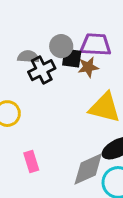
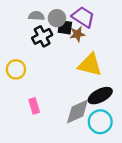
purple trapezoid: (96, 45) -> (83, 17), turned 30
gray semicircle: (28, 57) -> (36, 16), moved

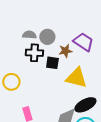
purple trapezoid: (83, 17) -> (83, 42), moved
black square: (65, 27) -> (52, 63), moved
black cross: (42, 36) -> (34, 53), turned 30

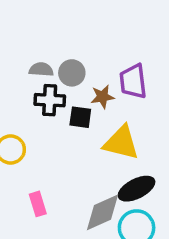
purple trapezoid: (83, 42) -> (133, 81), turned -130

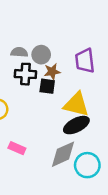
brown star: (102, 97) -> (52, 72), moved
black ellipse: (137, 189) -> (76, 125), moved
pink rectangle: (38, 204) -> (17, 148), turned -49

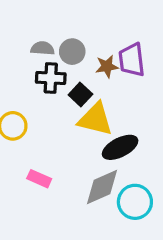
brown star: (52, 72) -> (107, 66), moved
black square: (47, 86) -> (80, 95), turned 35
yellow triangle: (76, 104) -> (95, 119), moved

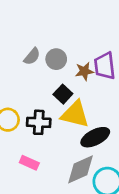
gray semicircle: (42, 48) -> (32, 56), turned 126
black cross: (51, 78) -> (39, 122), moved

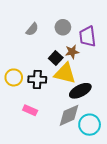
gray circle: (56, 59) -> (63, 27), moved
brown star: (84, 71) -> (72, 52), moved

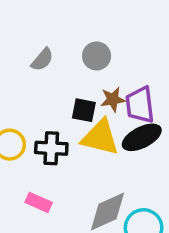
purple trapezoid: (87, 36) -> (140, 105), moved
black square: (56, 58) -> (84, 110), turned -32
black ellipse: (80, 91) -> (142, 137), moved

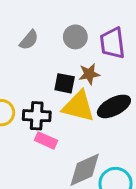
purple trapezoid: (140, 105) -> (112, 43), moved
pink rectangle: (39, 202) -> (46, 140), moved

